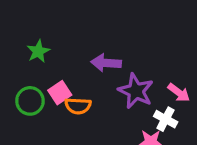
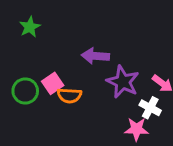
green star: (38, 51) -> (30, 27), moved

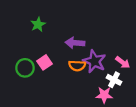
green star: (30, 27) -> (38, 24), moved
orange semicircle: (69, 96) -> (77, 66), moved

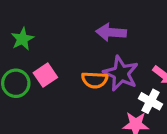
green star: (38, 24) -> (22, 39), moved
purple arrow: (75, 43) -> (111, 32), moved

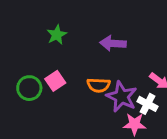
green star: (22, 39) -> (57, 35), moved
purple star: (121, 73) -> (122, 97), moved

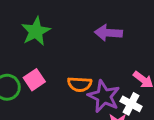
green star: (57, 35) -> (36, 31), size x1.4
purple arrow: (113, 43) -> (108, 33), moved

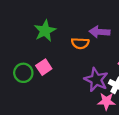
orange semicircle: (80, 84) -> (80, 43), moved

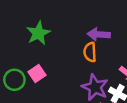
orange semicircle: (80, 43) -> (90, 52), moved, turned 84

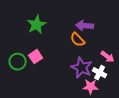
orange semicircle: (90, 52) -> (78, 40), turned -42

